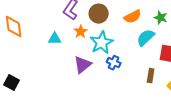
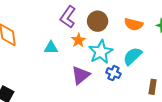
orange semicircle: (133, 17) -> (134, 24), turned 42
cyan semicircle: (146, 38) -> (132, 56), moved

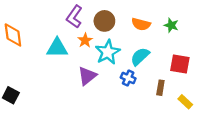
cyan triangle: (51, 48) -> (57, 48), size x1.5
blue cross: (113, 73) -> (128, 78), moved

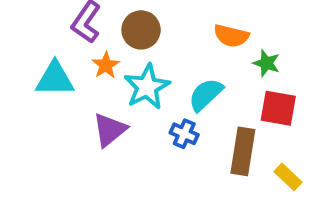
orange semicircle: (141, 24) -> (231, 36), moved
green star: (171, 25) -> (266, 63), moved
brown rectangle: (160, 88) -> (243, 151), size x1.6

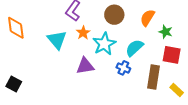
brown circle: (141, 30) -> (114, 15), moved
orange semicircle: (231, 36) -> (147, 18), turned 108
cyan triangle: (55, 79) -> (57, 40), turned 50
purple triangle: (110, 130) -> (85, 66), turned 30

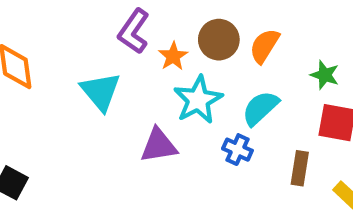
orange semicircle: (147, 18) -> (264, 46), moved
orange star: (83, 33) -> (173, 56), moved
brown rectangle: (154, 77) -> (300, 168), size x0.7

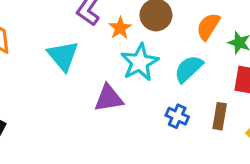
orange semicircle: (264, 46) -> (208, 26), moved
blue cross: (237, 150) -> (177, 116), moved

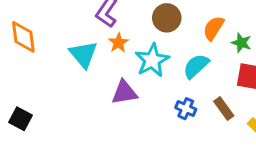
orange star: (120, 28) -> (118, 43), moved
brown rectangle: (220, 116) -> (224, 109), turned -45

